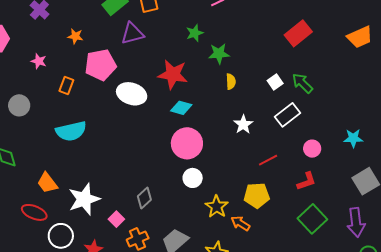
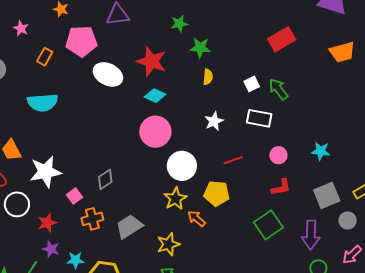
white rectangle: (288, 115) -> (259, 118), turned 40
white circle: (193, 178) -> (182, 166), moved, size x1.5
red L-shape: (306, 181) -> (281, 187), moved

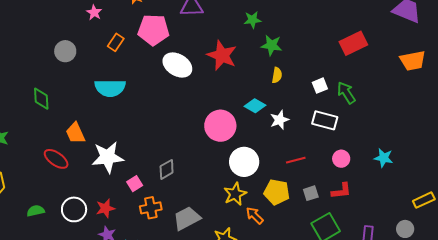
cyan diamond: (155, 96) -> (255, 106), moved
gray square: (327, 195) -> (311, 193), moved, size x0.6
white circle: (17, 204) -> (74, 209), moved

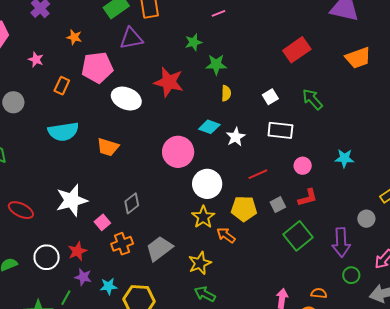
green arrow: (346, 93) -> (312, 99), moved
orange trapezoid: (75, 133) -> (108, 147), moved, turned -40
gray circle: (405, 229) -> (366, 219), moved

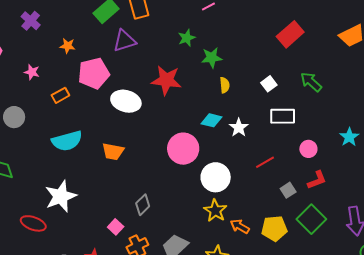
orange rectangle: (62, 86) -> (60, 95), turned 42
cyan star: (344, 158) -> (349, 137), turned -30
white star: (72, 200) -> (61, 196), moved
yellow pentagon: (244, 209) -> (274, 228), moved

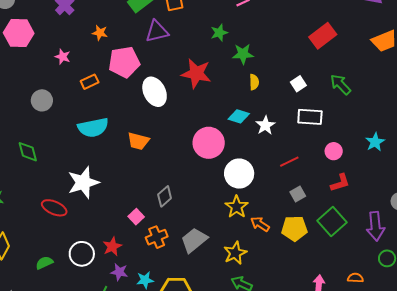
white ellipse: (126, 101) -> (155, 92), turned 44
gray square: (288, 190) -> (298, 194), moved

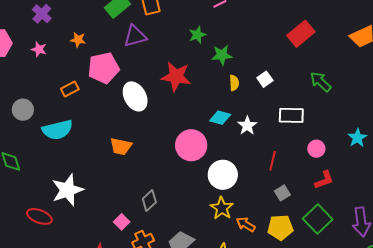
pink star: (63, 57) -> (39, 49), moved
white square: (298, 84) -> (265, 79), moved
cyan semicircle: (93, 128) -> (57, 130), moved
red line: (289, 162) -> (273, 161), turned -48

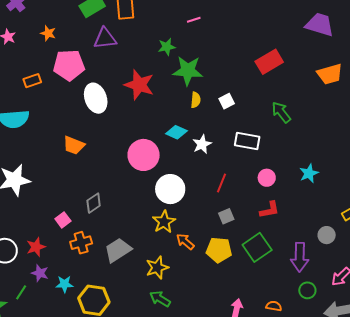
green star: (222, 55) -> (188, 71), size x1.4

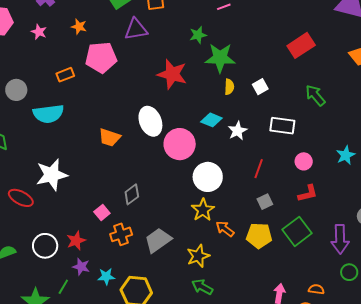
white ellipse: (96, 98) -> (150, 121), moved

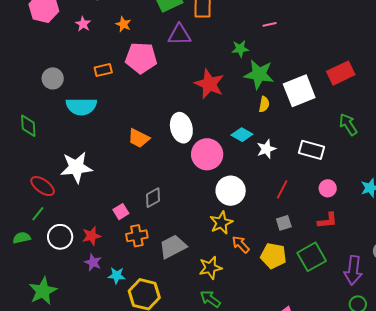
white square: (260, 87) -> (299, 91), moved, size x2.0
green line: (63, 287) -> (38, 214), moved

